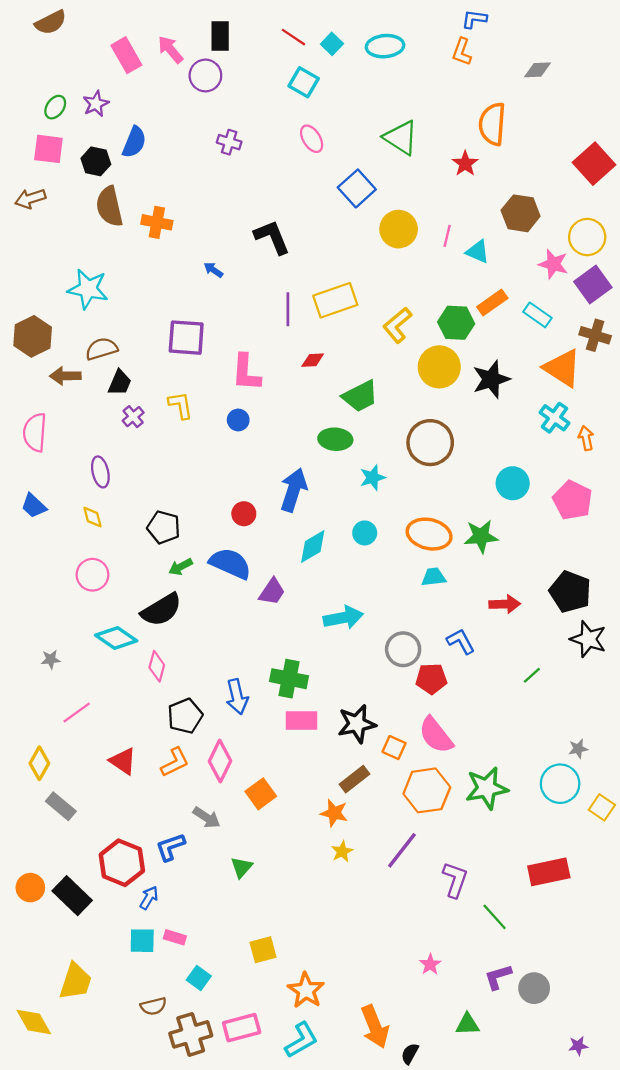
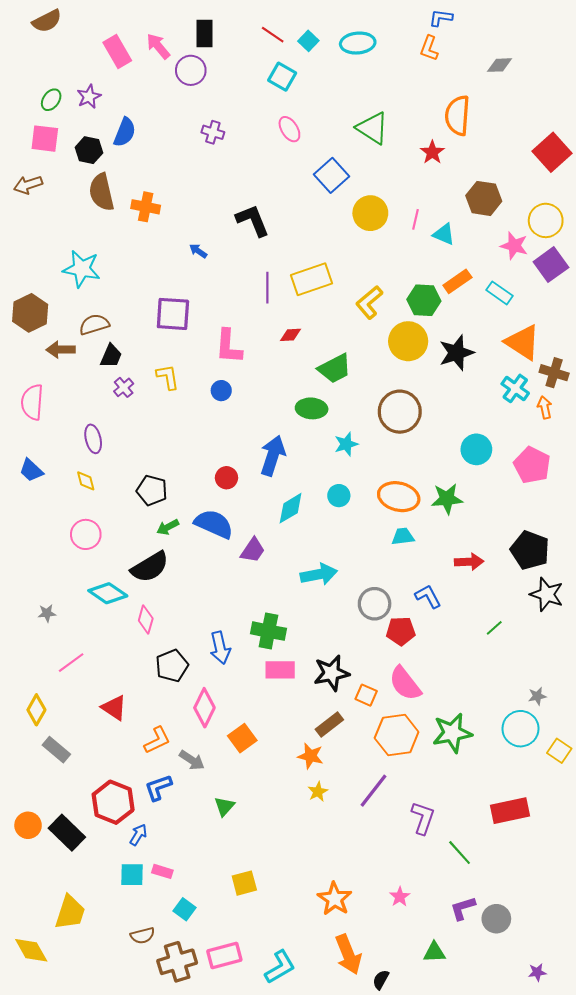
brown cross: (595, 335) -> (554, 373), moved
orange L-shape: (175, 762) -> (157, 740), moved
orange star: (306, 990) -> (335, 899), moved

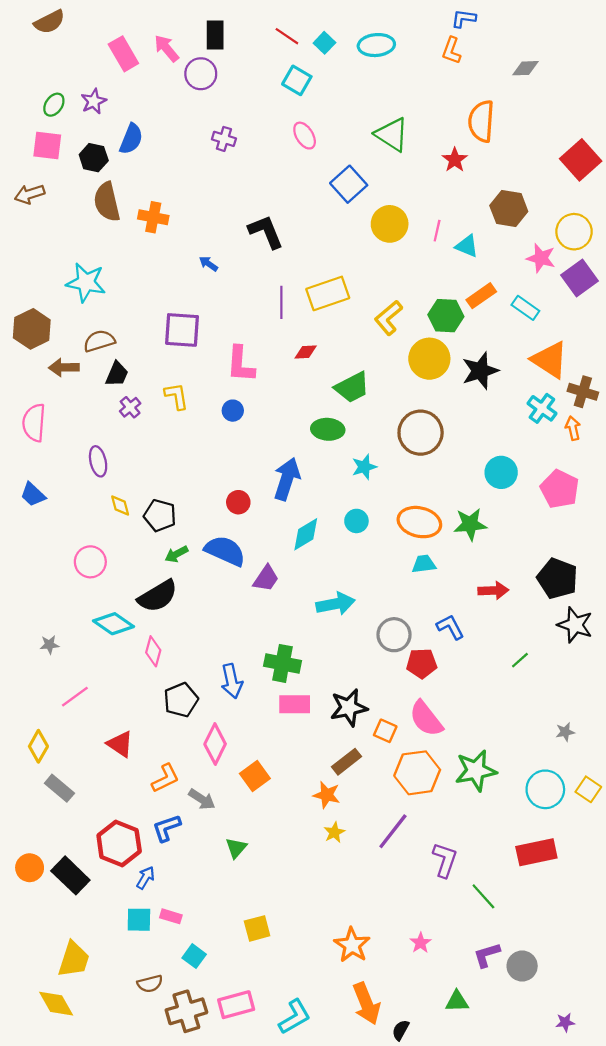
yellow diamond: (86, 481) -> (120, 506), moved
cyan circle: (520, 729) -> (545, 789), moved
yellow diamond: (31, 950) -> (56, 1004), moved

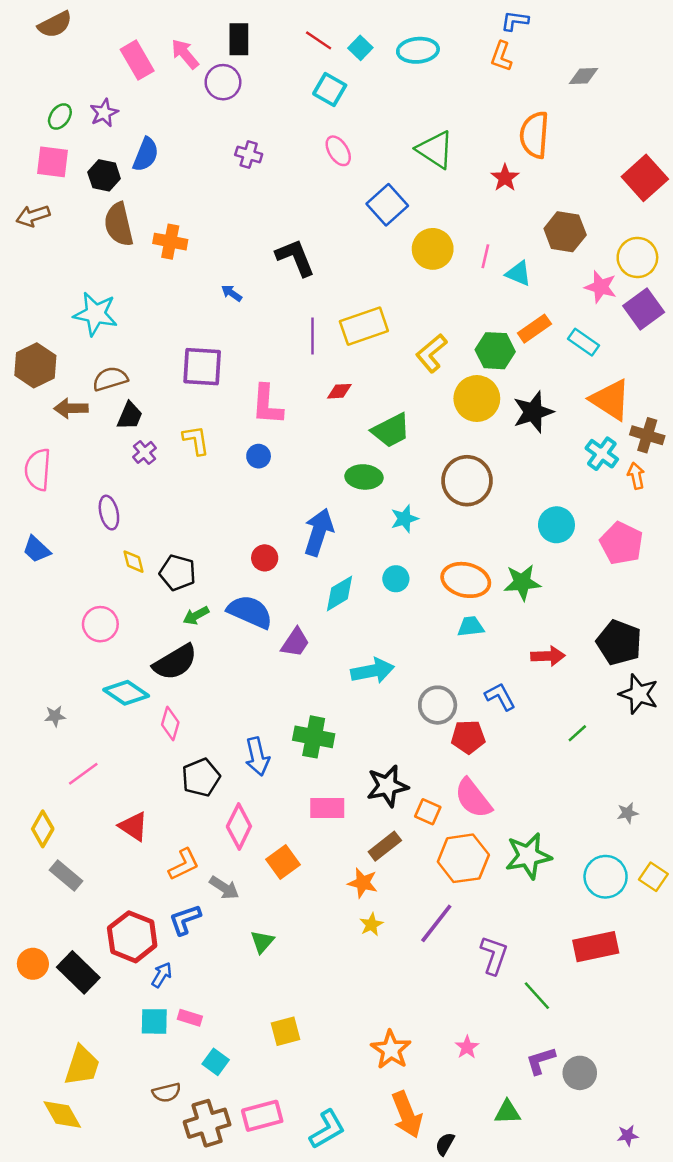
pink rectangle: (295, 704) -> (327, 808), moved

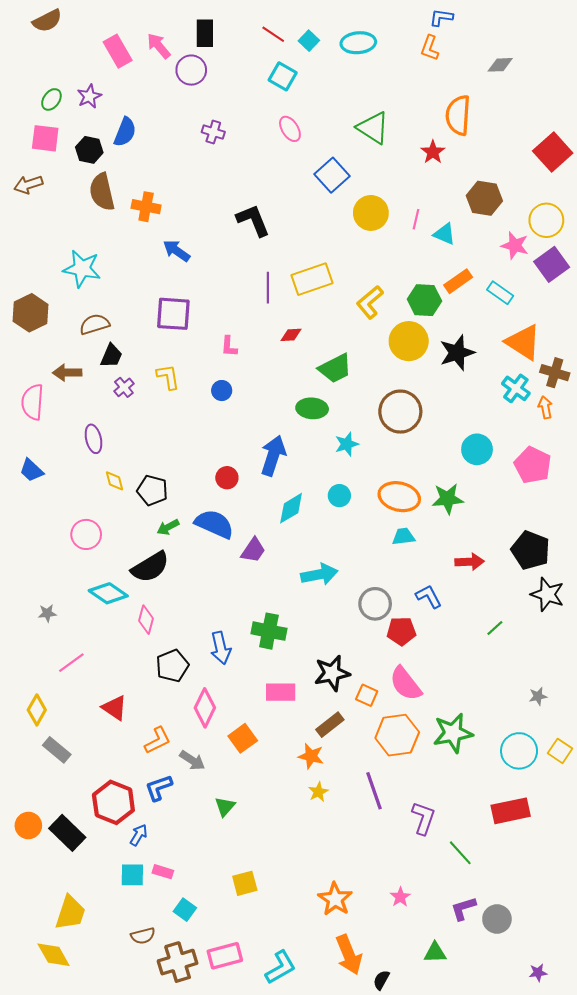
blue arrow: (232, 293) -> (177, 251), moved, size x1.5
pink L-shape: (267, 405) -> (229, 346), size x0.6
brown arrow: (71, 408) -> (67, 373), moved
purple line: (436, 923) -> (374, 791), turned -57

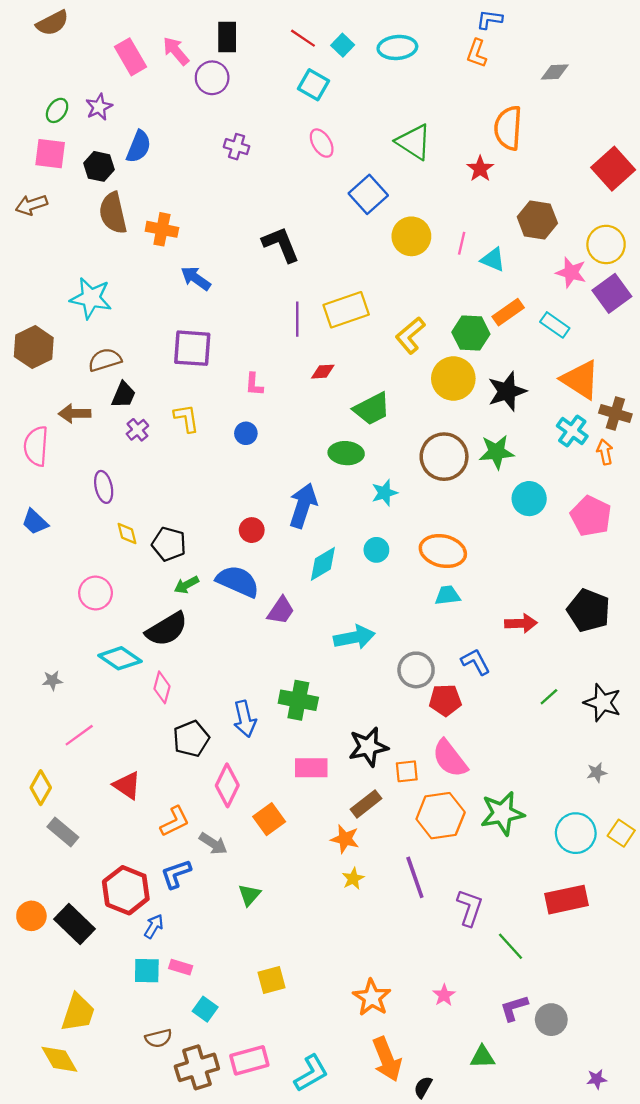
green star: (448, 499) -> (496, 452), moved
black star: (547, 594) -> (603, 703), moved
orange square: (367, 695) -> (407, 771), turned -30

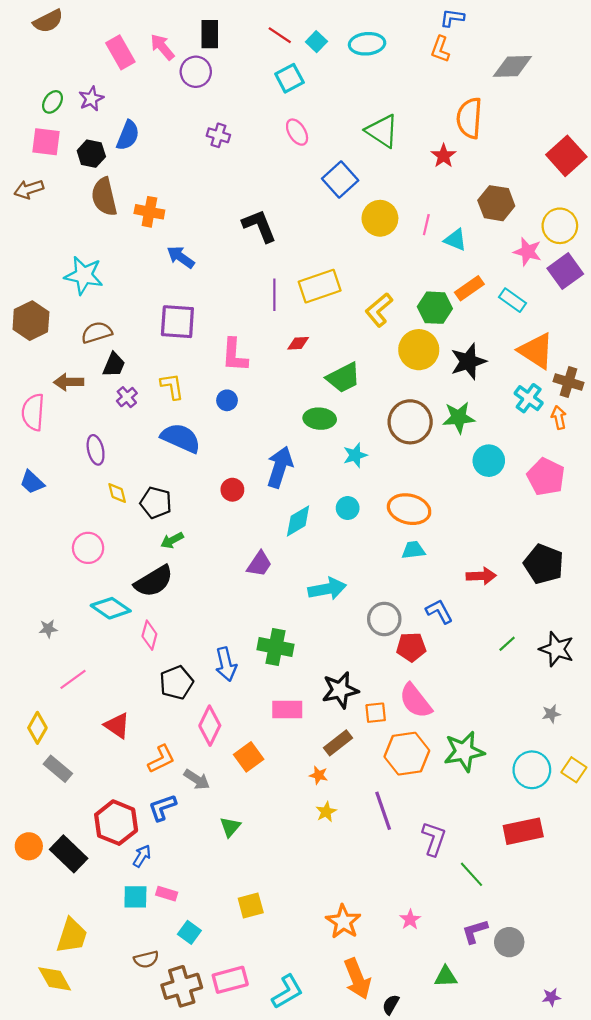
gray diamond: (555, 72) -> (512, 66), size x1.5
cyan square: (313, 85) -> (289, 78), turned 32
pink L-shape: (254, 384) -> (235, 355), size x1.6
blue semicircle: (238, 581) -> (181, 438), moved
orange star: (345, 839) -> (319, 775), size x0.7

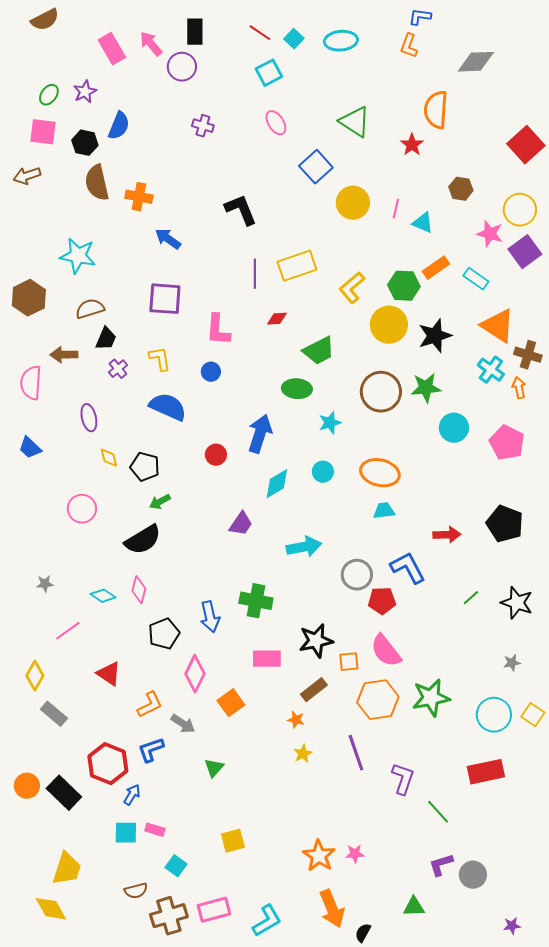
brown hexagon: (496, 203) -> (461, 189), size x0.7
cyan diamond: (111, 608) -> (103, 596), moved, size x0.7
blue L-shape: (439, 611) -> (408, 568), size x1.4
pink star: (410, 920) -> (355, 854), moved, turned 30

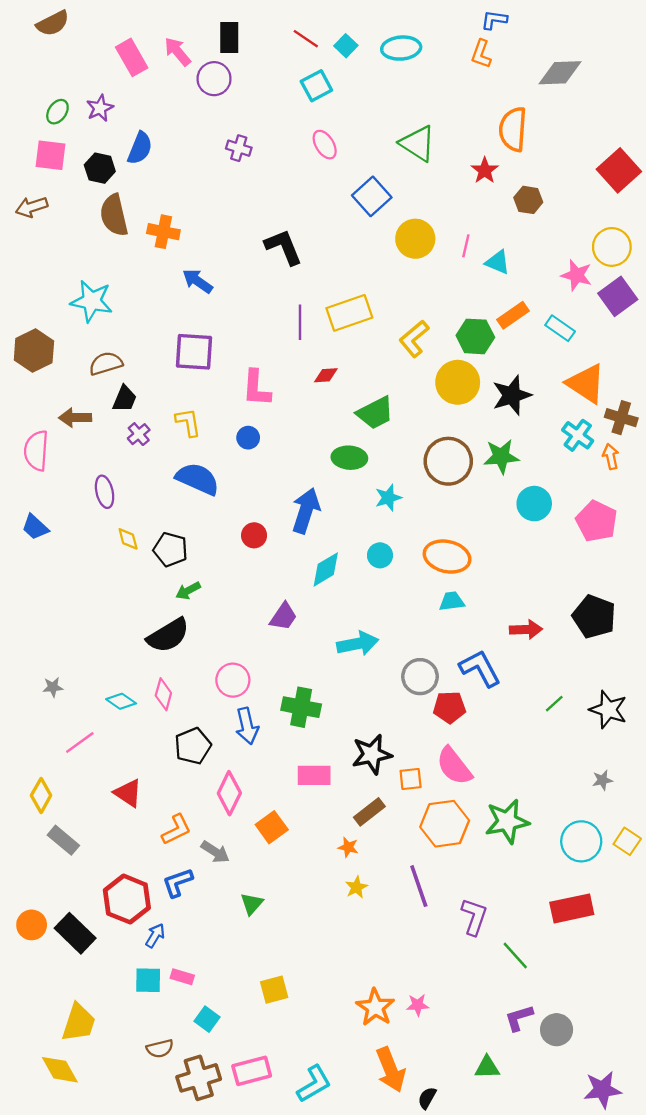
brown hexagon: (461, 189) -> (528, 200), moved
pink circle: (82, 509) -> (233, 680), moved
purple star: (512, 926) -> (602, 1090), size x1.8

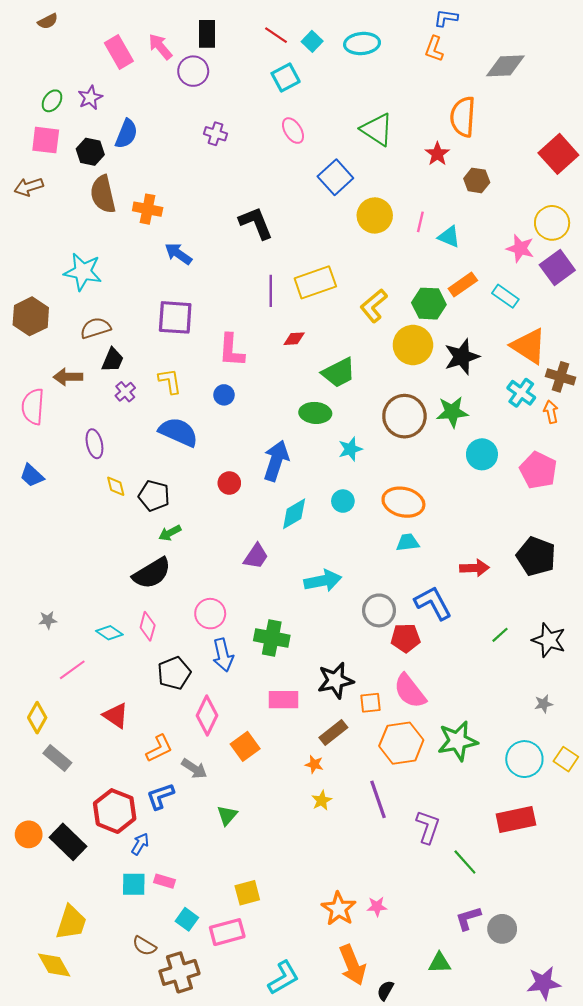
brown semicircle: (53, 23) -> (48, 21), size x0.7
brown semicircle: (160, 1049) -> (144, 946), turned 45
pink rectangle: (252, 1071) -> (227, 932), moved

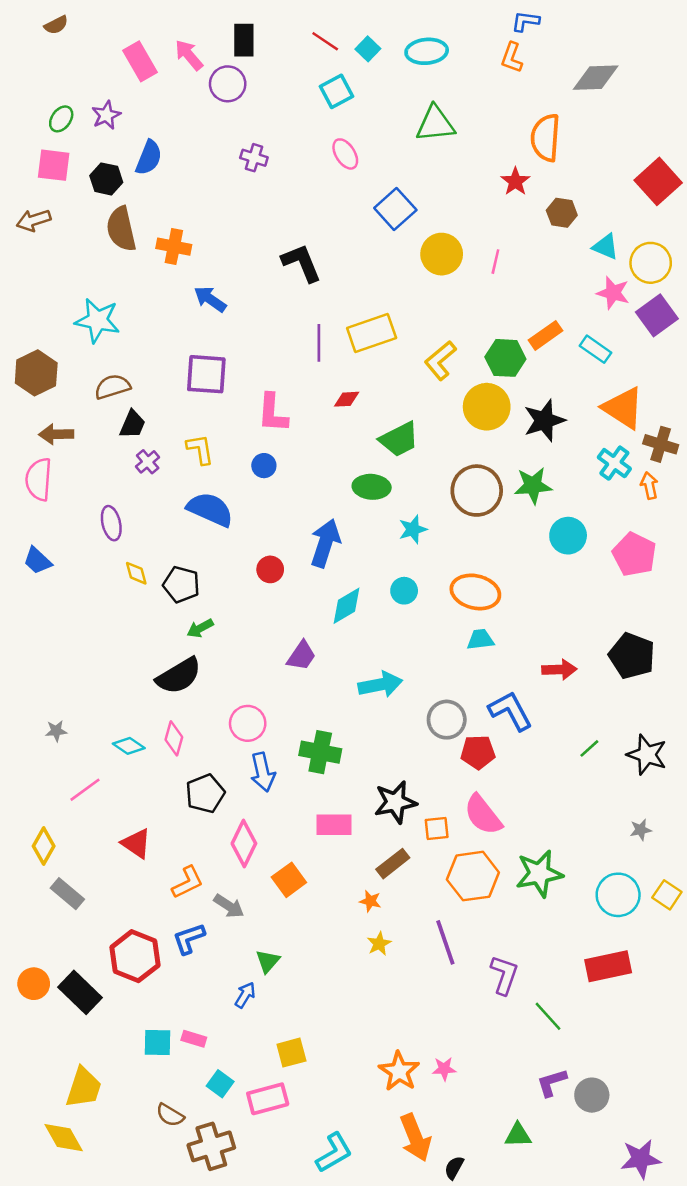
green triangle: (377, 129) -> (435, 124), moved, turned -39
cyan triangle: (449, 237) -> (606, 247), moved
brown arrow: (68, 377) -> (56, 434), moved
blue arrow: (140, 844) -> (245, 995), moved

